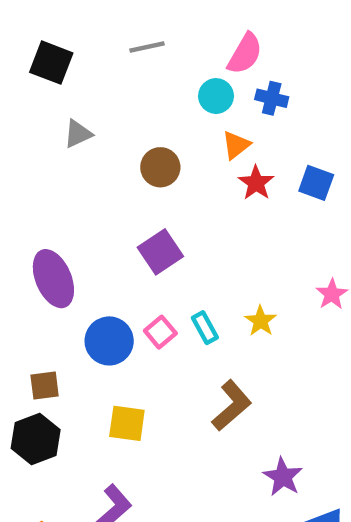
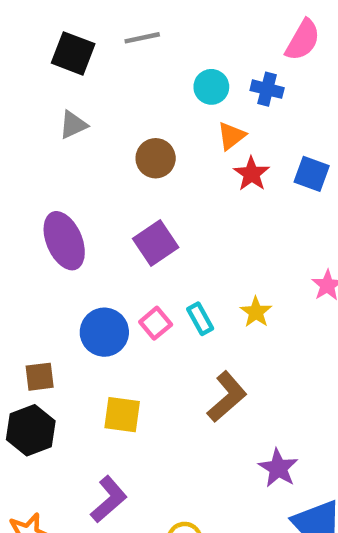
pink semicircle: (245, 54) -> (303, 40), moved
black square: (51, 63) -> (73, 53), moved
purple ellipse: (53, 279) -> (64, 241), moved

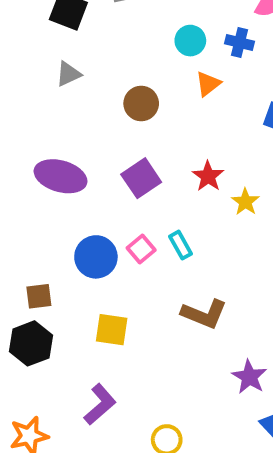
red star: (251, 174) -> (208, 176), moved
purple ellipse: (64, 241) -> (61, 176), turned -51
yellow star: (256, 312) -> (245, 202), moved
brown L-shape: (227, 397) -> (204, 314), turned 63

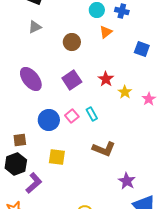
purple ellipse: (61, 176) -> (31, 79), turned 35
purple L-shape: (100, 404) -> (34, 183), moved

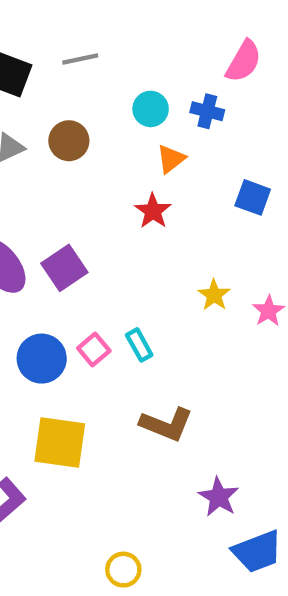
brown circle: (72, 42) -> (69, 141), moved
red star: (106, 79) -> (153, 211), moved
purple square: (72, 80) -> (64, 268), moved
yellow square: (57, 157) -> (60, 443), size x1.4

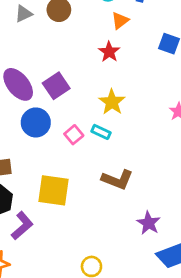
yellow star: (214, 295) -> (112, 102), moved, size x1.4
cyan rectangle: (139, 345) -> (101, 132), turned -36
blue circle: (42, 359) -> (36, 122), moved

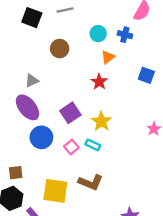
gray triangle: (24, 14) -> (32, 81), moved
purple square: (56, 86) -> (70, 113), moved
brown L-shape: (117, 180) -> (91, 182), moved

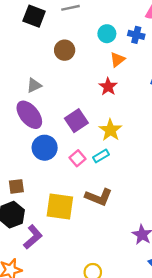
cyan rectangle: (93, 145) -> (101, 156), turned -56

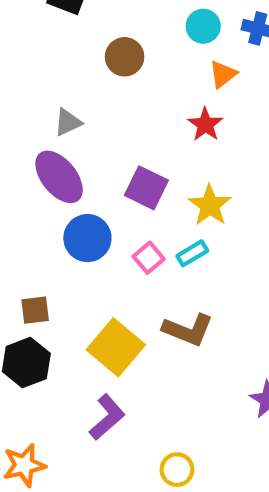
purple square: (76, 121) -> (146, 188), turned -30
yellow square: (60, 206) -> (116, 347), turned 32
purple L-shape: (33, 237) -> (107, 417), moved

